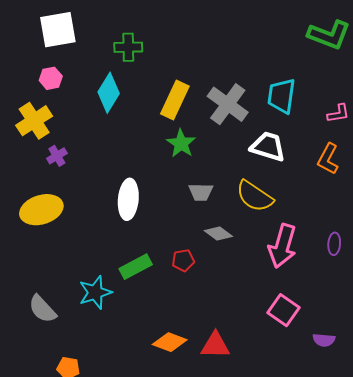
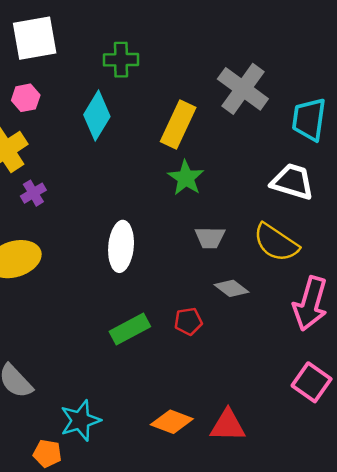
gray cross: (228, 104) -> (243, 89), moved
cyan star: (95, 292) -> (80, 420), moved

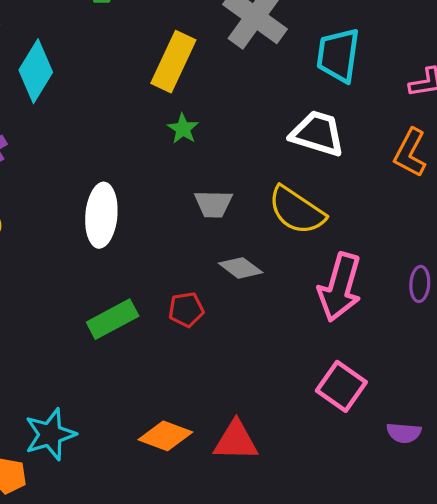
cyan diamond: (97, 116) -> (36, 71), moved
green star: (186, 178) -> (183, 129), size x0.7

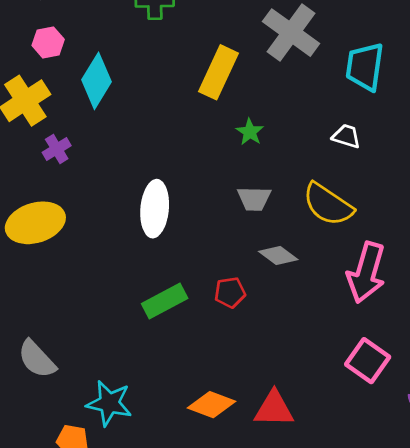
green star: (183, 129) -> (250, 132), moved
white trapezoid: (317, 134) -> (346, 136), size x0.6
cyan star: (50, 434) -> (109, 403), turned 30

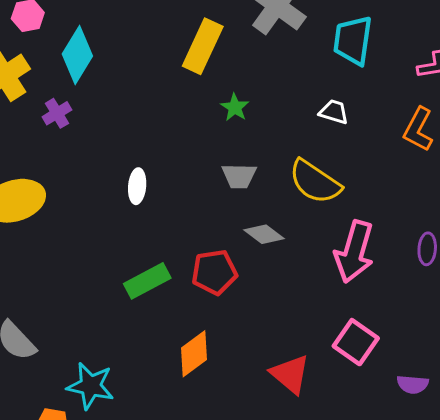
purple cross: (57, 149) -> (57, 113), moved
white ellipse: (155, 209) -> (137, 186), size x0.6
red pentagon: (230, 292) -> (214, 272), size x1.4
orange diamond: (211, 405) -> (194, 354), moved, turned -57
red triangle: (274, 409) -> (290, 374), moved, turned 39

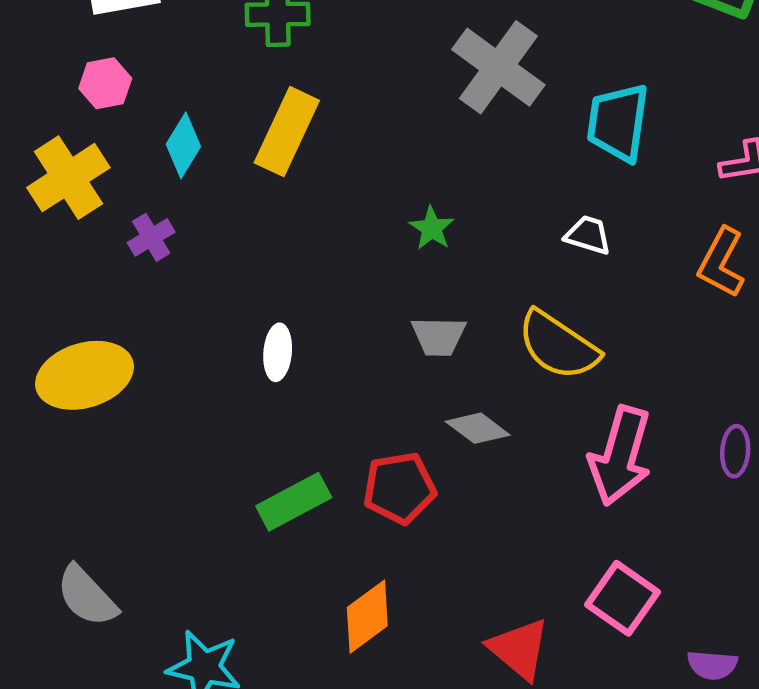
yellow rectangle: (203, 46) -> (287, 132), moved
cyan diamond: (77, 55) -> (183, 145), size x0.7

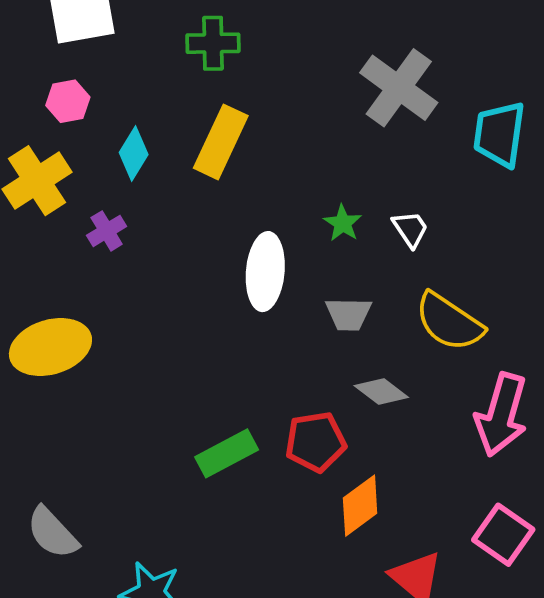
white trapezoid: (588, 235) -> (410, 229), moved, turned 39
white ellipse: (278, 352) -> (265, 272), moved, size x1.6
orange diamond: (367, 617) -> (360, 506), moved

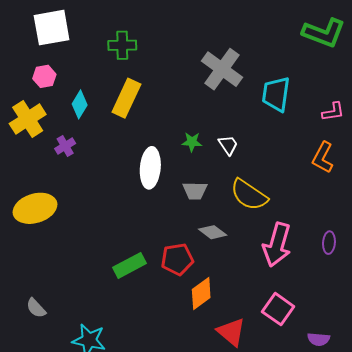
green star: (343, 223) -> (192, 142), turned -30
gray semicircle: (52, 533) -> (36, 308), size x0.7

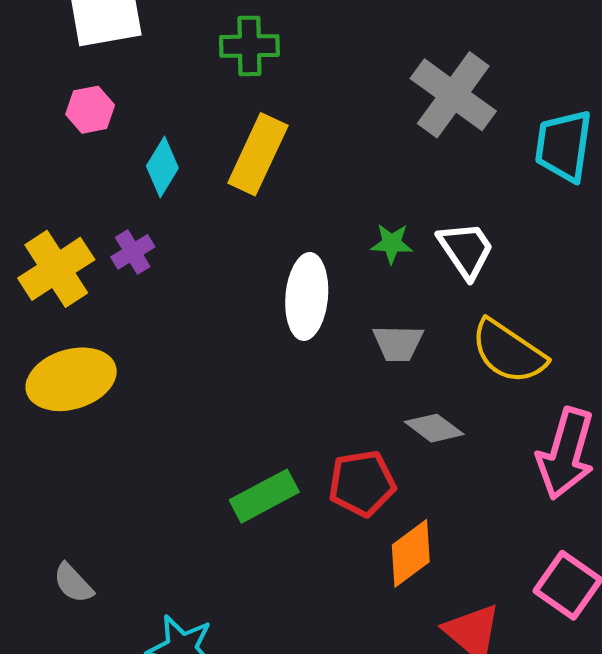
yellow cross: (28, 119) -> (56, 269), moved
white trapezoid: (228, 145) -> (466, 250), size x1.4

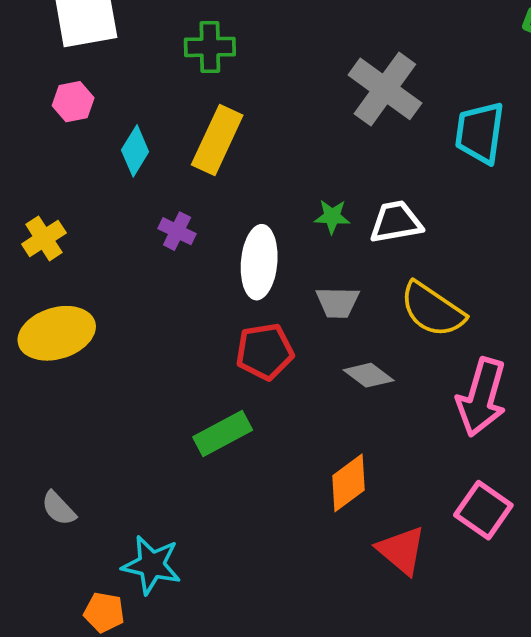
white trapezoid: (466, 250) -> (396, 222), turned -66
purple cross: (133, 252) -> (177, 231), moved, turned -33
yellow cross: (56, 269) -> (44, 238), size x0.7
red pentagon: (362, 483) -> (265, 352), moved

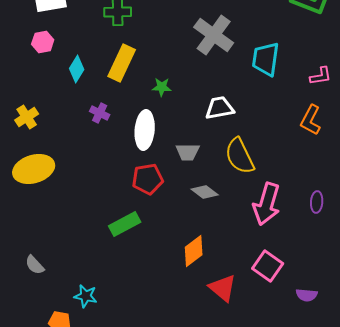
green star: (332, 217) -> (162, 87), moved
yellow semicircle: (432, 310) -> (240, 156), turned 30
cyan star: (152, 565) -> (86, 296), size x0.7

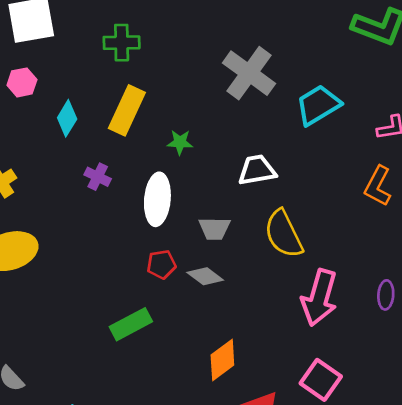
cyan trapezoid: (266, 59) -> (318, 105), turned 51
red pentagon: (148, 179) -> (161, 264), size x0.7
gray diamond: (205, 192) -> (205, 276), moved

